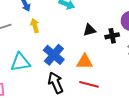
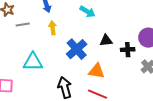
blue cross: (54, 55) -> (77, 49), moved

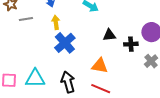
blue cross: (77, 49) -> (65, 43), moved
cyan triangle: (33, 62) -> (35, 78), moved

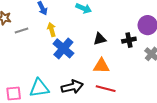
black triangle: (109, 35) -> (100, 39), moved
black arrow: (68, 82) -> (72, 87), turned 100

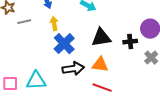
black triangle: (100, 39) -> (101, 38), size x1.5
black arrow: (72, 87) -> (73, 69), moved

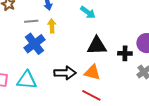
gray line: (24, 22) -> (31, 21), moved
blue cross: (64, 44) -> (34, 44), moved

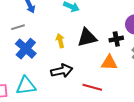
yellow arrow: (52, 26) -> (60, 41), moved
orange triangle: (92, 72) -> (109, 63), moved

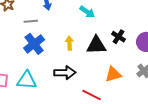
black cross: (116, 39) -> (118, 37), moved, turned 32
orange triangle: (109, 63) -> (113, 74), turned -30

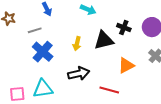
yellow arrow: (69, 43) -> (77, 44), turned -152

